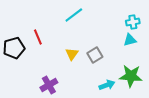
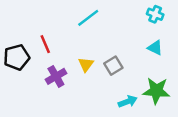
cyan cross: (133, 22) -> (155, 14), moved, turned 32
cyan triangle: (130, 40) -> (155, 48), turned 40
purple cross: (49, 85) -> (56, 76), moved

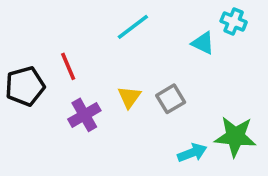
cyan triangle: (155, 48) -> (203, 43), moved

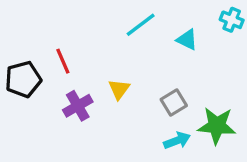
cyan cross: (234, 21) -> (232, 20), moved
cyan line: (133, 27) -> (141, 25), moved
gray square: (171, 99) -> (174, 103), moved

